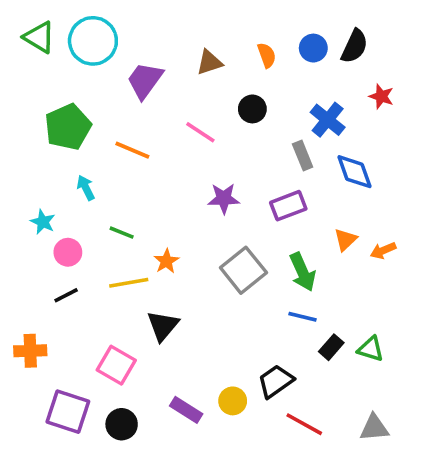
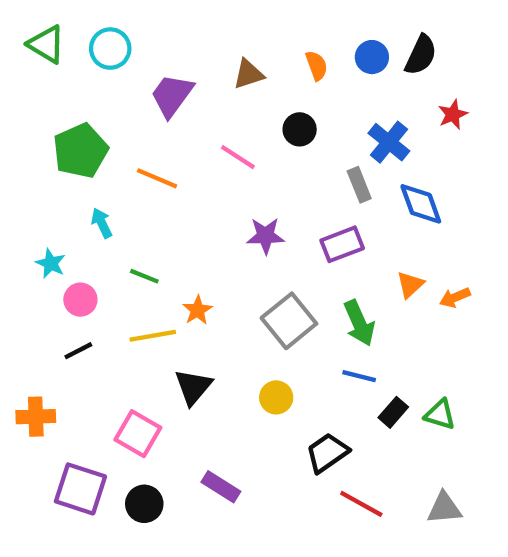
cyan circle: (93, 41) -> (110, 49), size x0.7
red star: (381, 96) -> (453, 114), turned 30
yellow circle: (233, 401) -> (276, 397), moved

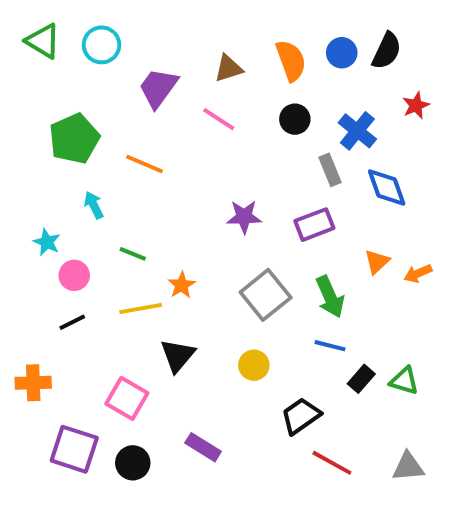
orange semicircle: (317, 66) -> (291, 61), size x1.5
black circle: (300, 129) -> (295, 119), moved
pink line: (238, 157) -> (219, 119), moved

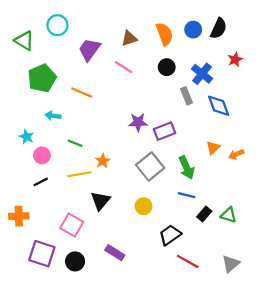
green triangle: (43, 41) -> (24, 41), moved
cyan arrow: (94, 205) -> (53, 116), turned -56
purple rectangle: (314, 225) -> (164, 131), moved
gray triangle: (408, 467) -> (231, 264), turned -36

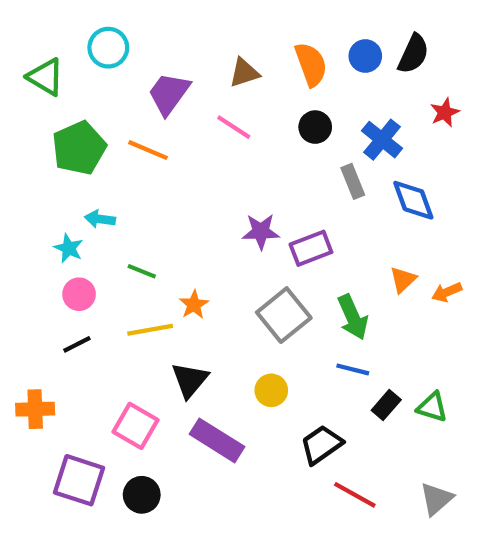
orange line: (82, 93) -> (148, 150), moved
cyan star: (26, 137) -> (69, 248), moved
purple rectangle: (115, 253) -> (217, 440), moved, size x1.4

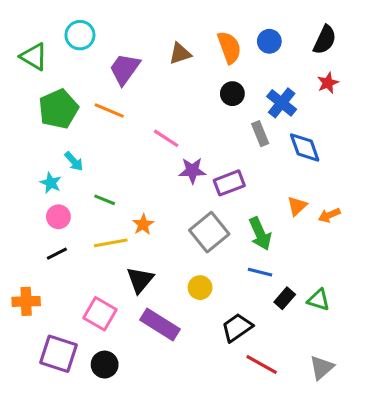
black semicircle: (413, 54) -> (325, 40), moved
pink line: (234, 127) -> (166, 138), moved
cyan arrow: (100, 219) -> (74, 161), turned -140

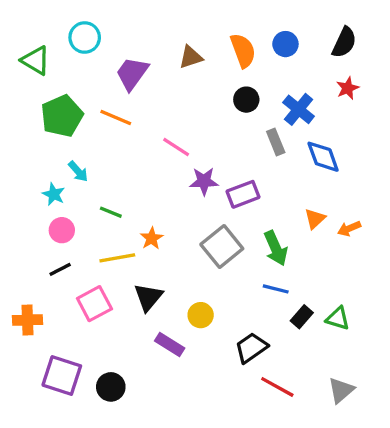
yellow circle: (200, 288) -> (201, 315), moved
pink square: (100, 314) -> (94, 304), moved, turned 32
purple rectangle: (160, 324) -> (170, 344), size x0.7

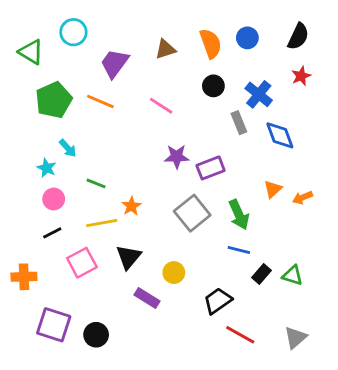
pink line: (176, 147) -> (161, 106), moved

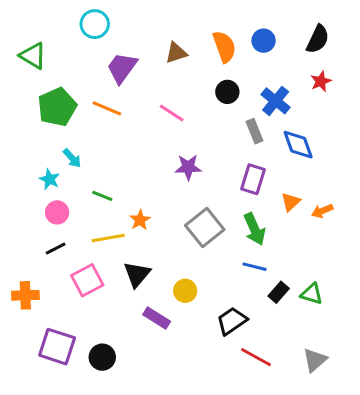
cyan circle: (73, 32) -> (95, 24), moved
purple rectangle: (211, 168) -> (253, 179), moved, turned -52

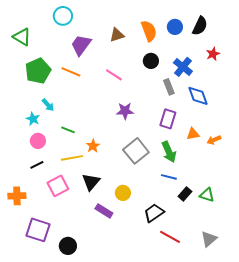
black semicircle: (318, 39) -> (200, 26), moved
orange triangle: (291, 202) -> (193, 134), turned 32
black circle: (102, 357) -> (68, 246), moved

